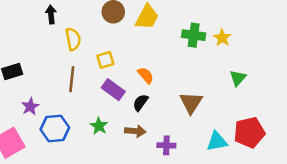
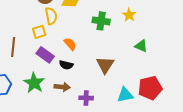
green cross: (194, 35) -> (101, 21), moved
yellow semicircle: (73, 39) -> (51, 16), moved
green triangle: (238, 78) -> (141, 46), turned -48
black semicircle: (140, 103) -> (66, 65), turned -112
green star: (99, 126) -> (34, 83), size x1.5

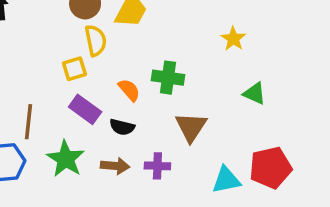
green cross: (101, 21) -> (168, 78), moved
brown line: (13, 47) -> (29, 122), moved
purple cross: (86, 98) -> (157, 166), moved

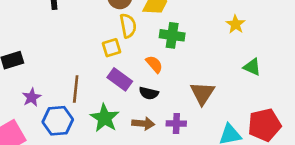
green cross: (168, 78) -> (172, 35), moved

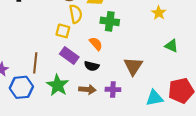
yellow square: (112, 48) -> (63, 31), turned 32

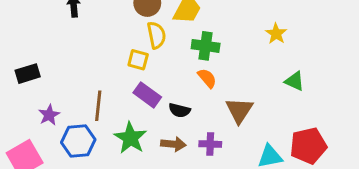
orange semicircle: (96, 44) -> (207, 78), moved

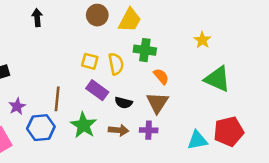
yellow semicircle: (156, 35) -> (116, 64), moved
orange semicircle: (207, 78) -> (161, 76), moved
green triangle: (295, 81) -> (217, 79), size x1.6
brown triangle: (239, 110) -> (157, 103), moved

